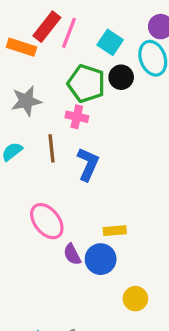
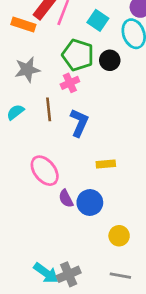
black circle: (121, 77) -> (110, 60), moved
pink cross: (77, 117) -> (70, 83), turned -36
yellow rectangle: (115, 231) -> (106, 164), moved

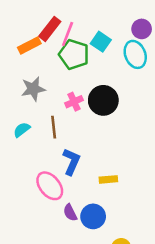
orange rectangle: (23, 24) -> (29, 46), turned -45
green pentagon: (78, 55) -> (74, 54), moved
black circle: (110, 60) -> (103, 100), moved, size x1.5
blue L-shape: (79, 123) -> (71, 162), moved

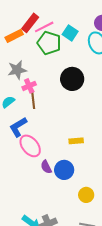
pink line: (68, 34) -> (44, 27), turned 42
pink cross: (74, 102) -> (29, 86), moved
blue L-shape: (71, 162) -> (18, 127), moved, turned -145

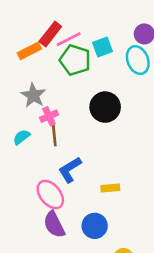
cyan square: (70, 33) -> (102, 47), turned 35
gray star: (17, 70) -> (33, 95), turned -30
blue L-shape: (18, 127) -> (70, 170), moved
purple semicircle: (46, 167) -> (54, 225), moved, size x1.5

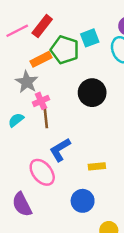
pink line: (69, 39) -> (17, 31), moved
orange rectangle: (29, 51) -> (41, 59), moved
purple semicircle: (54, 225) -> (22, 204), moved

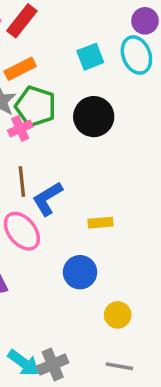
cyan square: (90, 38) -> (90, 57), moved
green pentagon: (65, 50) -> (36, 106), moved
brown line: (46, 118) -> (22, 182), moved

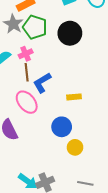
pink cross: (20, 129) -> (26, 54), moved
yellow circle: (118, 315) -> (75, 147), moved

